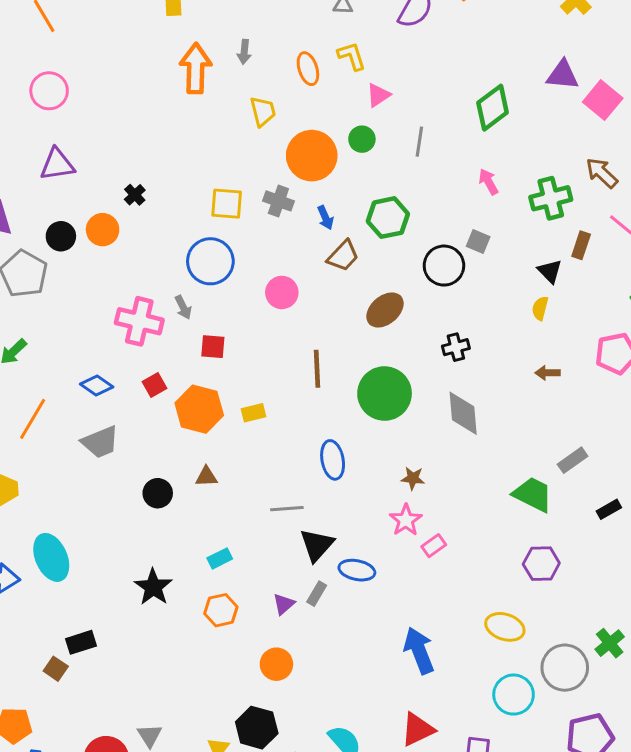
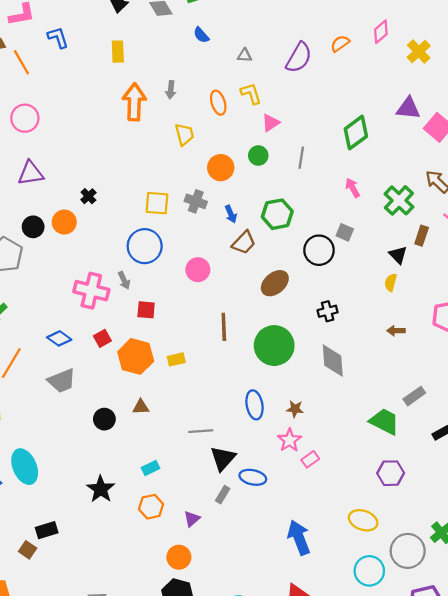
orange circle: (312, 156) -> (221, 168), size x0.7
green cross: (551, 198) -> (399, 200), turned -32
blue ellipse: (333, 460) -> (255, 405), moved
purple triangle: (284, 604) -> (192, 519), moved
orange circle: (276, 664) -> (179, 557), moved

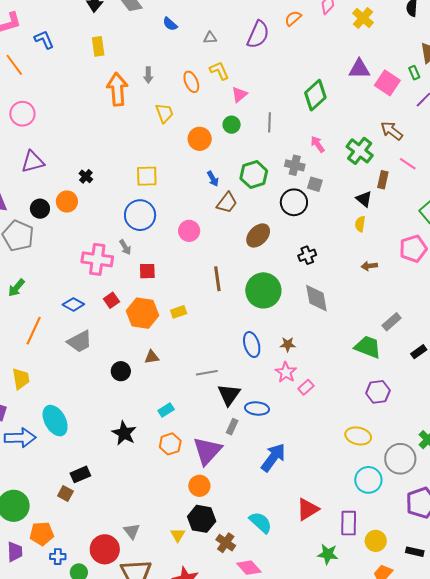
gray cross: (196, 201) -> (295, 165), moved
purple triangle: (192, 519) -> (207, 451), size x2.0
blue arrow: (299, 538) -> (273, 457), moved, turned 64

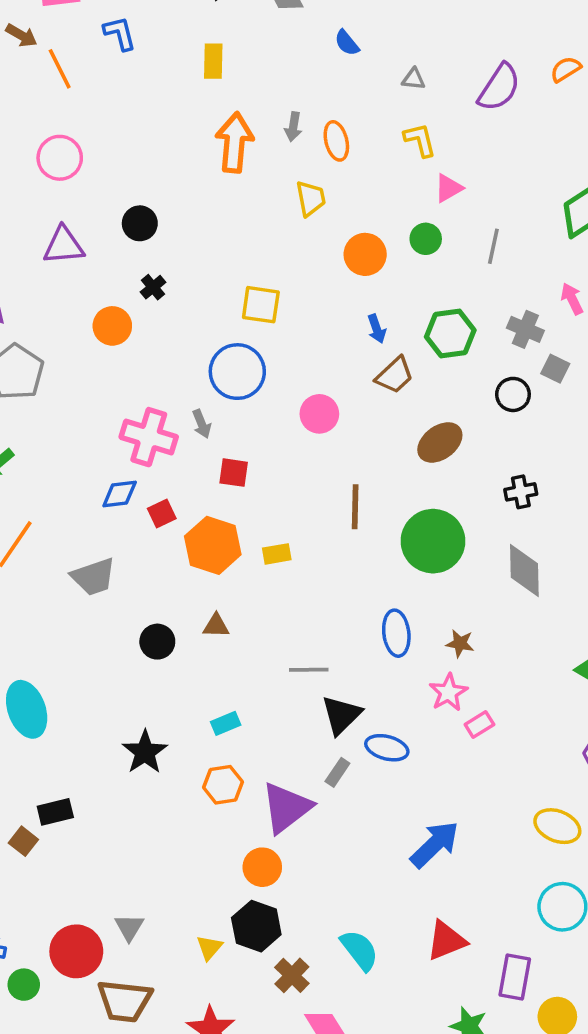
orange ellipse: (191, 82) -> (336, 141), moved
black circle: (294, 202) -> (513, 394), size x0.7
black circle: (40, 209) -> (140, 223), moved
blue diamond: (73, 304) -> (120, 494), moved, turned -45
blue arrow: (273, 457) -> (435, 844), moved

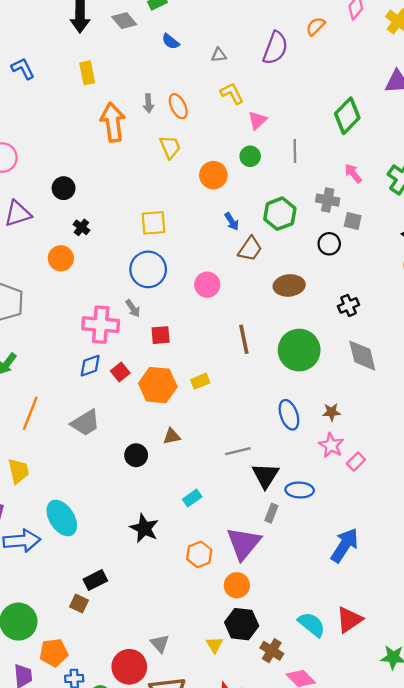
brown ellipse: (440, 442) -> (289, 285), turned 44
orange hexagon: (223, 785) -> (199, 554), moved
red triangle: (446, 941) -> (349, 620), moved

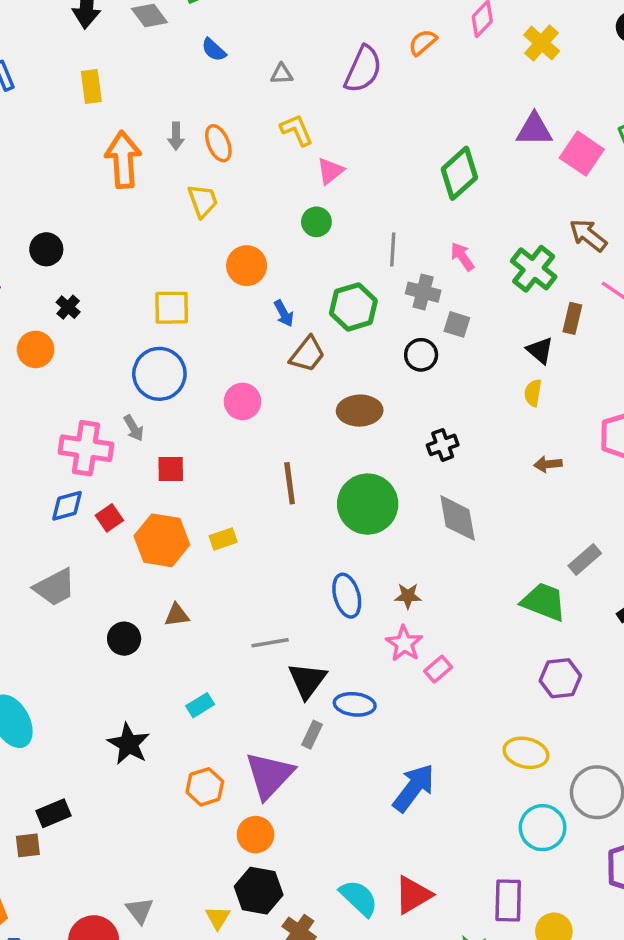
gray line: (295, 151) -> (393, 249), moved
orange circle: (213, 175) -> (247, 266), moved
brown square: (79, 604) -> (28, 845), turned -36

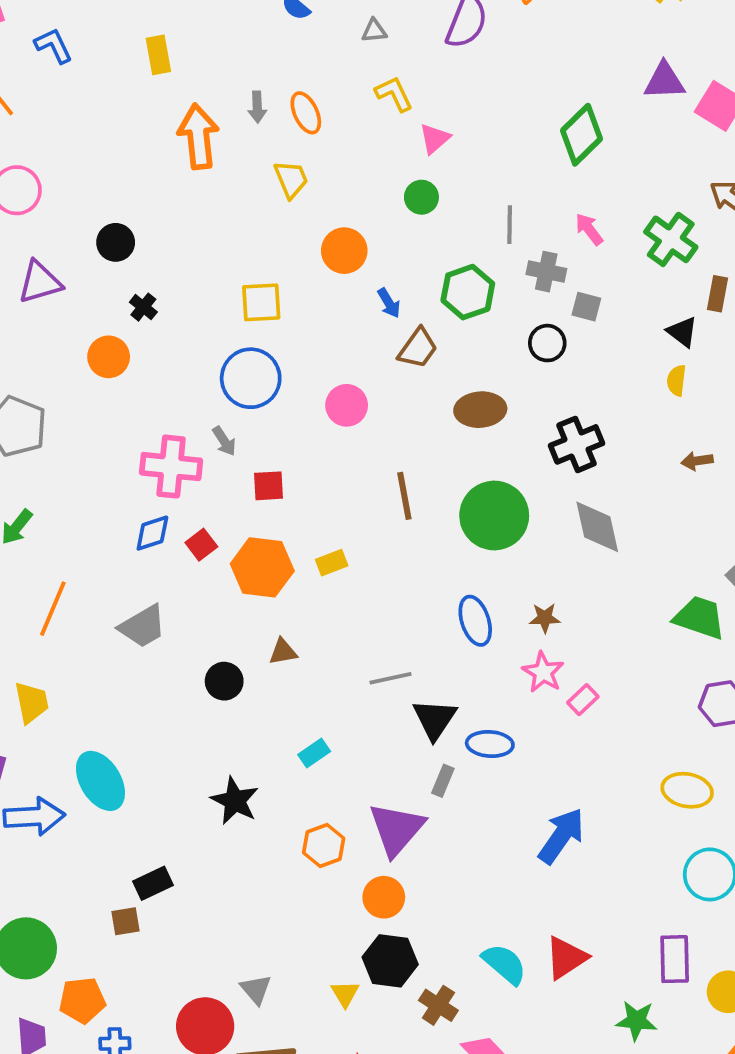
black cross: (443, 445) -> (576, 444), size x1.5

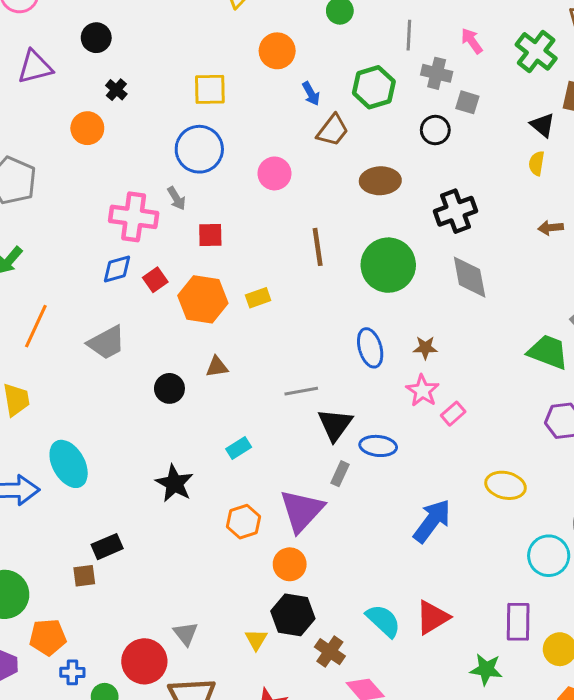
yellow ellipse: (687, 790) -> (505, 485), moved

